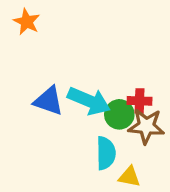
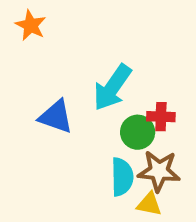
cyan arrow: (89, 101) -> (112, 87), moved, turned 102
brown star: (146, 126) -> (159, 171), moved

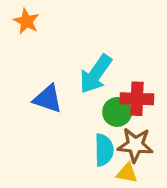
red cross: (161, 117) -> (137, 99), size x1.4

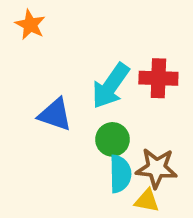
red cross: (137, 99) -> (158, 78), moved
green circle: (117, 112) -> (112, 139), moved

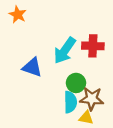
green circle: (112, 139) -> (76, 83), moved

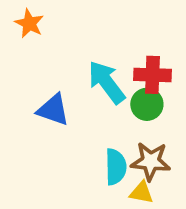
cyan arrow: (65, 50) -> (107, 82), turned 108
green circle: (76, 83) -> (147, 104), moved

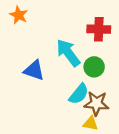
red cross: (152, 75) -> (99, 29), moved
cyan semicircle: (116, 167) -> (79, 94), moved, turned 40

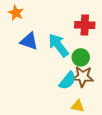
blue triangle: (34, 70) -> (29, 41), moved
brown star: (96, 103) -> (83, 77), moved

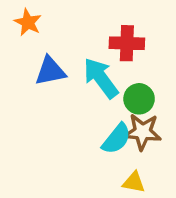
red cross: (85, 25) -> (127, 43), moved
blue triangle: (29, 41) -> (50, 71), turned -30

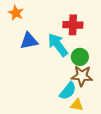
cyan semicircle: (116, 139) -> (68, 91), moved

